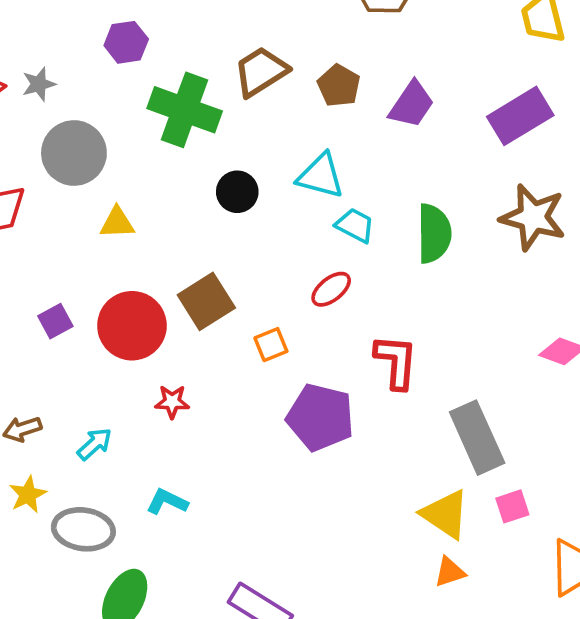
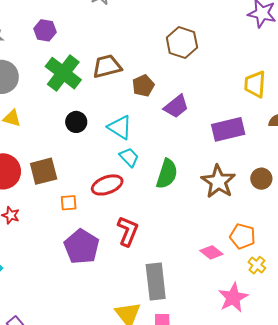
red ellipse: (331, 289) -> (107, 185), size x1.4

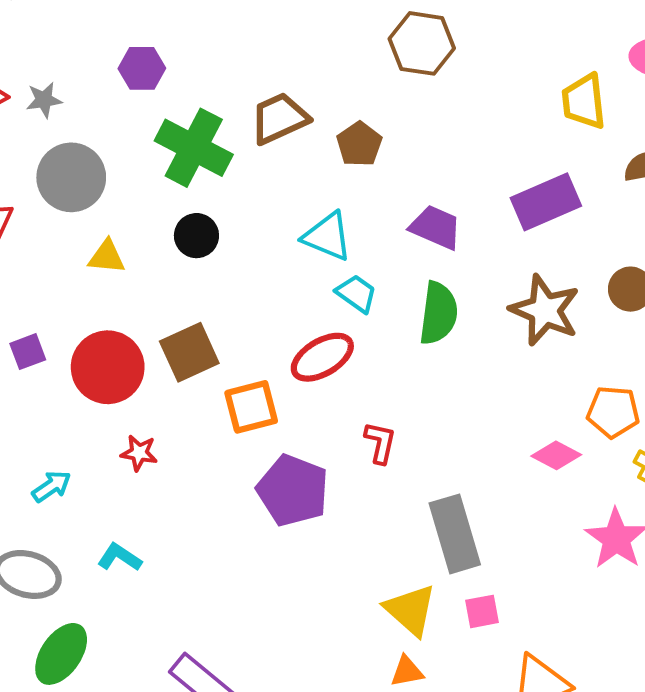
purple trapezoid: (176, 106) -> (436, 227), moved, turned -108
black circle: (76, 122) -> (196, 236), moved
orange square: (69, 203) -> (251, 407), size x1.5
red L-shape: (128, 231) -> (380, 443), size x0.7

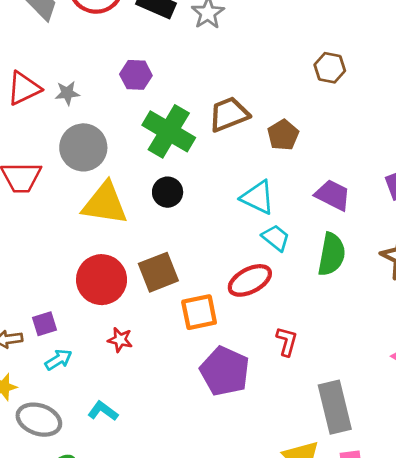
brown hexagon: (422, 43) -> (330, 68), size x0.7
yellow triangle: (107, 257) -> (105, 203), size x1.8
purple square: (28, 352) -> (45, 324), moved

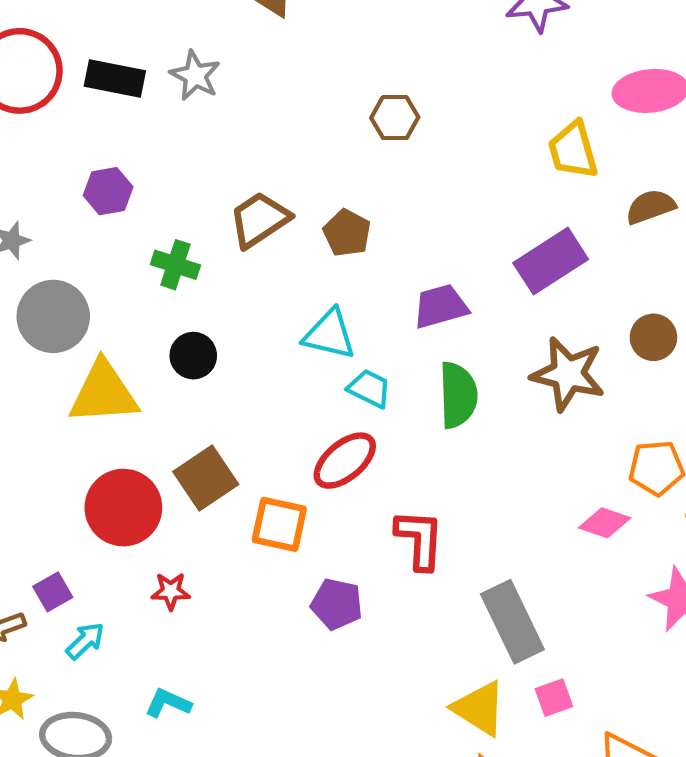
green cross: (169, 131) -> (175, 265), size x0.6
purple trapezoid: (333, 195) -> (440, 306), turned -30
orange square: (199, 312) -> (279, 524), turned 36
red L-shape: (287, 341) -> (420, 539), size x1.4
purple pentagon: (225, 371) -> (337, 604), size x0.7

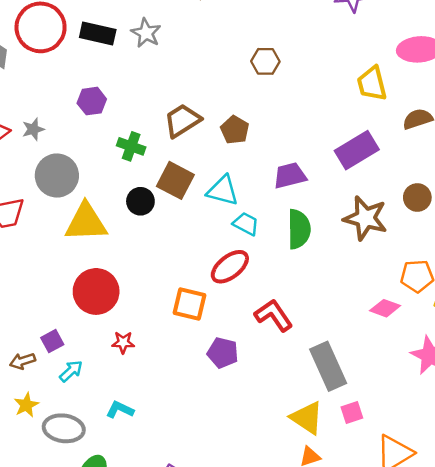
brown square: (206, 478) -> (175, 180), moved, turned -30
red L-shape: (420, 539) -> (274, 315), turned -39

